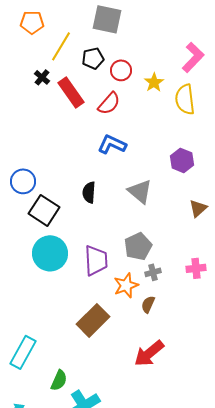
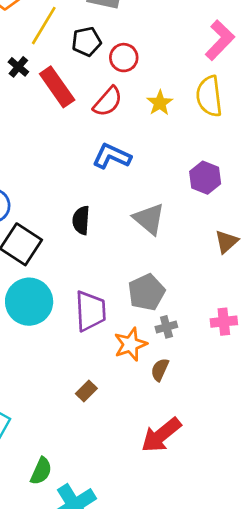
yellow star: (154, 82) -> (160, 103), moved
brown rectangle: (93, 320) -> (86, 391), size x0.5

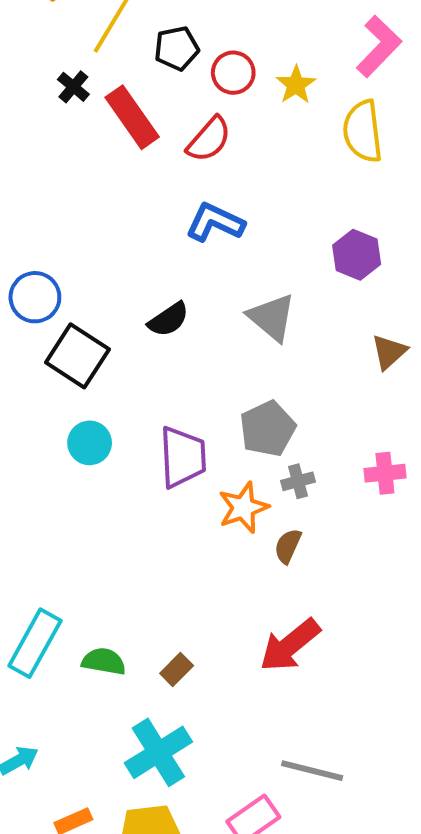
yellow star: (160, 103) -> (296, 85), moved
black semicircle: (81, 220) -> (168, 319), turned -128
cyan circle: (29, 302) -> (90, 443), size x0.6
brown rectangle: (86, 391) -> (177, 669), moved
green semicircle: (41, 471) -> (104, 661), moved, turned -104

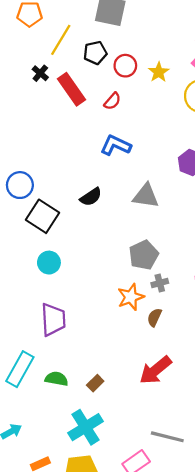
red semicircle: (209, 139) -> (112, 101), size x0.7
gray triangle: (272, 317) -> (146, 196), turned -32
purple trapezoid: (183, 457) -> (53, 320), moved

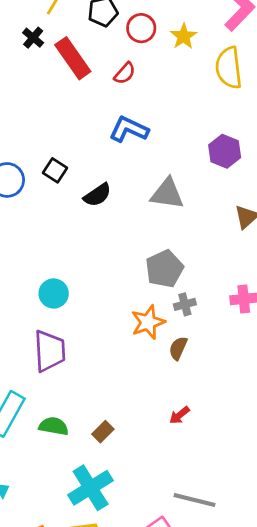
black square: (42, 216) -> (55, 170), moved, size x0.6
cyan circle: (49, 263) -> (54, 293), moved
red arrow: (155, 370) -> (179, 415), size x0.5

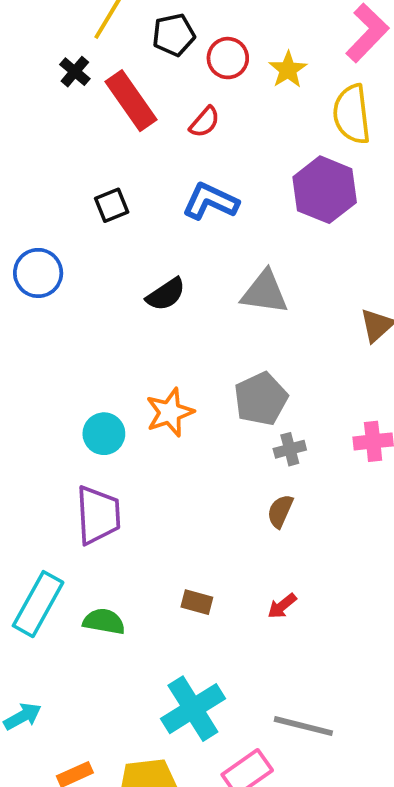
purple hexagon: (225, 151) -> (325, 190), moved, size x1.4
black square: (55, 170) -> (112, 205), moved, turned 35
orange star: (148, 322) -> (170, 412), moved
brown rectangle: (103, 432) -> (197, 602), moved, turned 60
cyan cross: (91, 488) -> (193, 709), moved

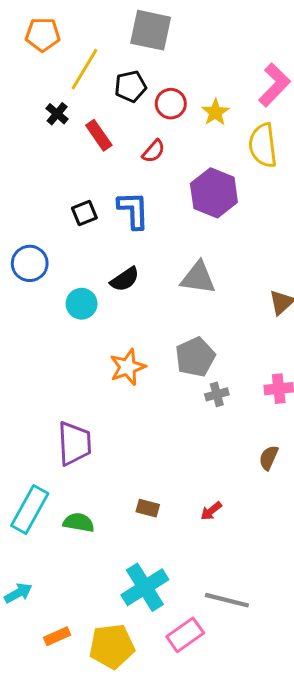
red rectangle: (131, 101) -> (99, 135), size x0.7
purple hexagon: (325, 190) -> (214, 193), moved
blue L-shape: (210, 201) -> (133, 210), moved, turned 63
cyan circle: (104, 434) -> (82, 304), moved
brown semicircle: (280, 511) -> (269, 458), moved

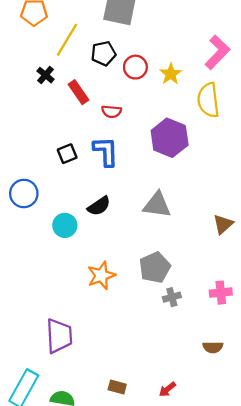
red semicircle: (154, 151) -> (111, 112), moved, turned 54
brown semicircle: (269, 458) -> (213, 347), turned -114

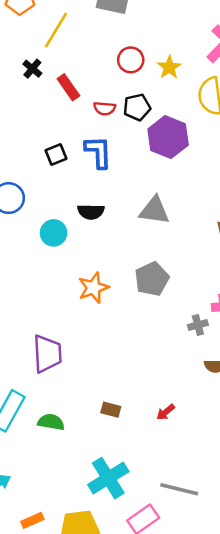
black pentagon: (104, 53) -> (137, 107), moved
black semicircle: (99, 206) -> (91, 212), turned 35
gray cross: (172, 297) -> (198, 325), moved

